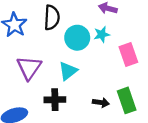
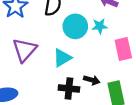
black cross: (55, 100) -> (69, 89), moved
black arrow: (101, 103) -> (92, 80), moved

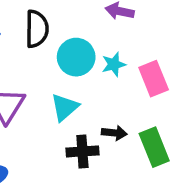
cyan star: (100, 26) -> (114, 64), moved

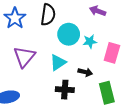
pink rectangle: (154, 79) -> (112, 53), turned 30
black arrow: (114, 133) -> (85, 72), moved

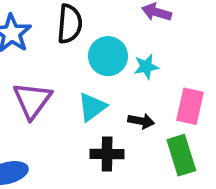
pink rectangle: (112, 53) -> (190, 106), moved

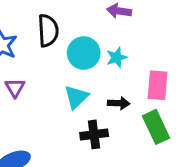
purple triangle: (32, 100) -> (15, 88), moved, size x0.6

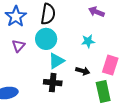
cyan circle: (84, 53) -> (46, 39), moved
black cross: (94, 134) -> (53, 83), moved

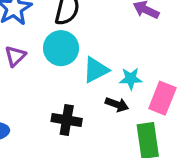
cyan star: (88, 41) -> (131, 79), moved
cyan triangle: (56, 61) -> (96, 70), moved

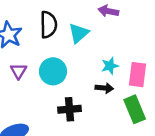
cyan circle: (61, 48) -> (53, 71), moved
cyan triangle: (96, 70) -> (79, 33), moved

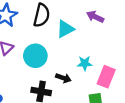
black arrow: (104, 88) -> (63, 78), moved

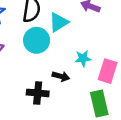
cyan circle: (35, 56) -> (37, 40), moved

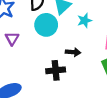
cyan star: (83, 58) -> (85, 21), moved

